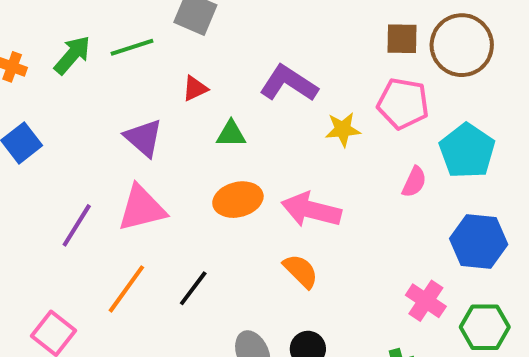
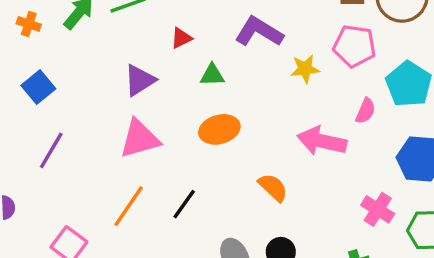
purple triangle: (144, 138) -> (140, 80), turned 48
pink arrow: (311, 210) -> (322, 141), moved
purple line: (77, 225) -> (51, 150), moved

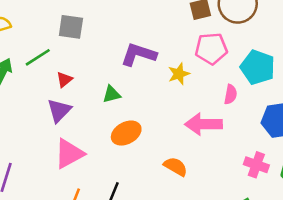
red triangle: (181, 38) -> (64, 79), moved

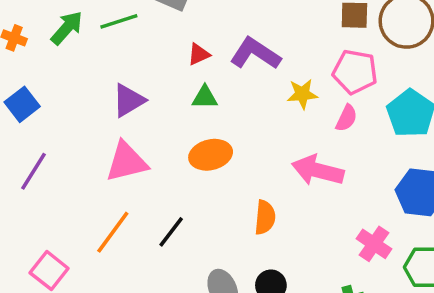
red triangle: (64, 79) -> (199, 54), moved
pink semicircle: (230, 94) -> (346, 118), moved
orange semicircle: (176, 167) -> (265, 217), turned 50

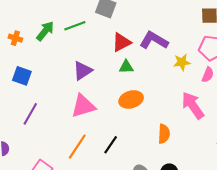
red triangle: (199, 54) -> (122, 42), size x1.5
blue square: (22, 104) -> (22, 76), turned -30
pink arrow: (318, 170) -> (193, 105), turned 44

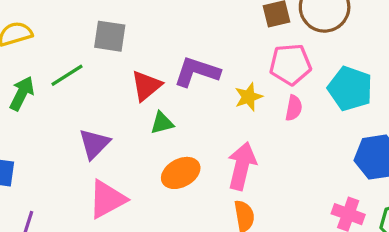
pink arrow: (193, 105) -> (242, 166), moved, turned 60

